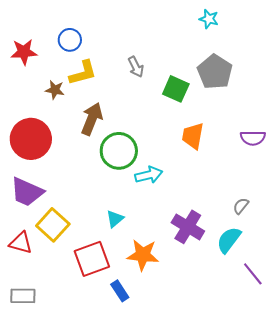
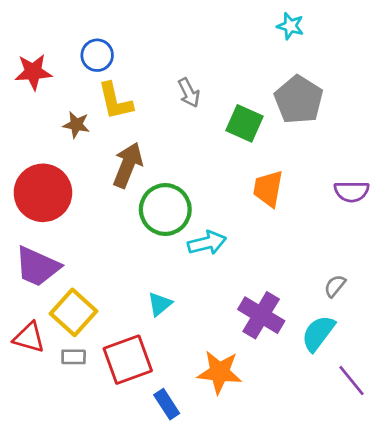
yellow L-shape: (83, 73) -> (115, 101), turned 92
orange star: (143, 255) -> (219, 372), moved
gray rectangle: (23, 296) -> (74, 357), moved, size x0.7

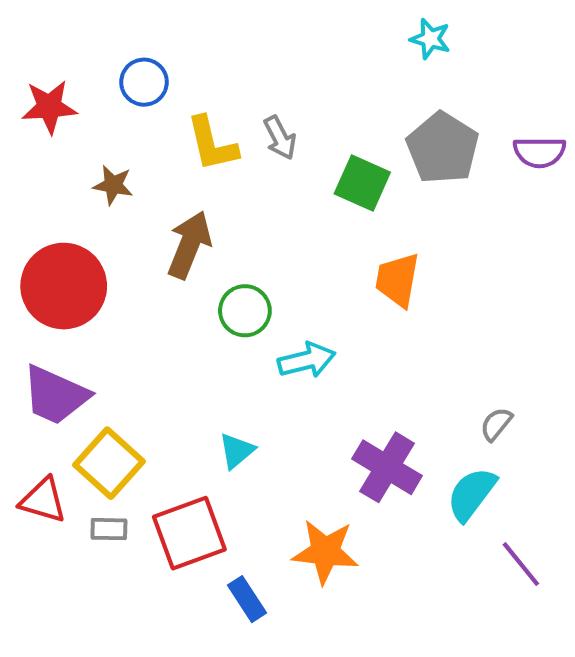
yellow L-shape: (115, 101) -> (212, 144), moved
purple semicircle: (352, 191) -> (539, 152), moved
green circle: (165, 210) -> (245, 311), size x0.7

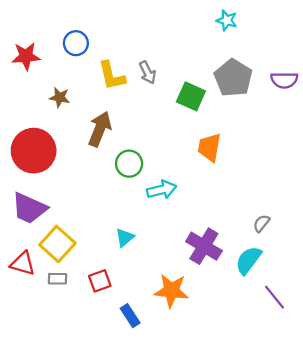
red square: (189, 533) -> (100, 281), size x0.6

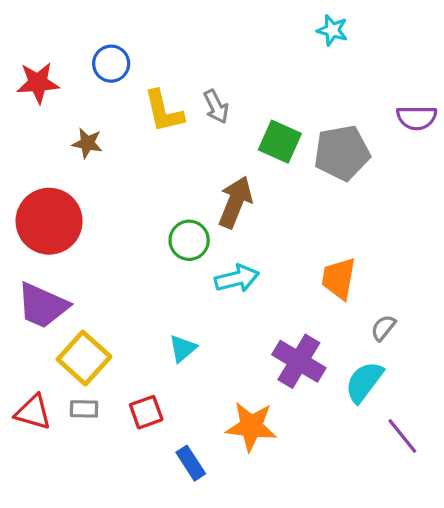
gray pentagon: (233, 78) -> (342, 153), moved, turned 30
brown arrow: (100, 129) -> (235, 202), moved
orange trapezoid: (209, 147) -> (339, 278), moved
red triangle: (23, 263) -> (33, 412), moved

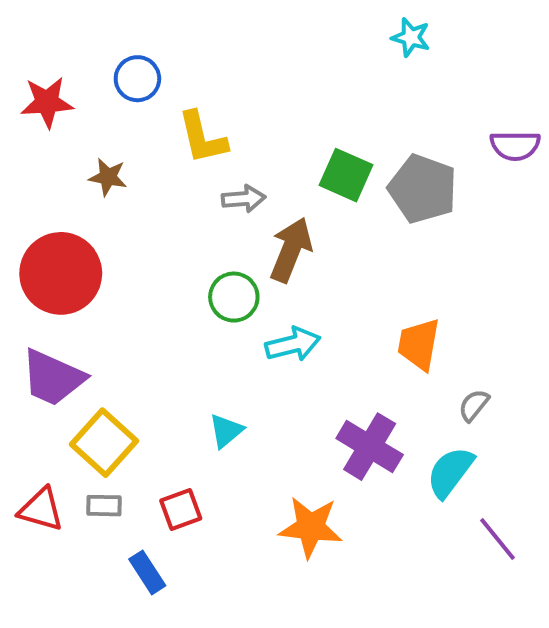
gray arrow: (216, 107) -> (244, 199), moved, turned -68
gray pentagon: (342, 153) -> (423, 189), turned 30
blue rectangle: (191, 463) -> (147, 572), moved

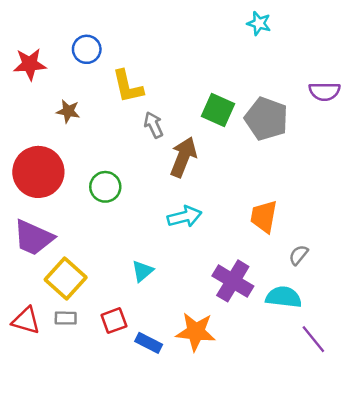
gray arrow: (244, 199) -> (154, 125), turned -110
green circle: (234, 297) -> (105, 187), moved
cyan semicircle: (450, 472) -> (284, 297), turned 60
blue rectangle: (147, 572) -> (149, 343), moved, turned -30

